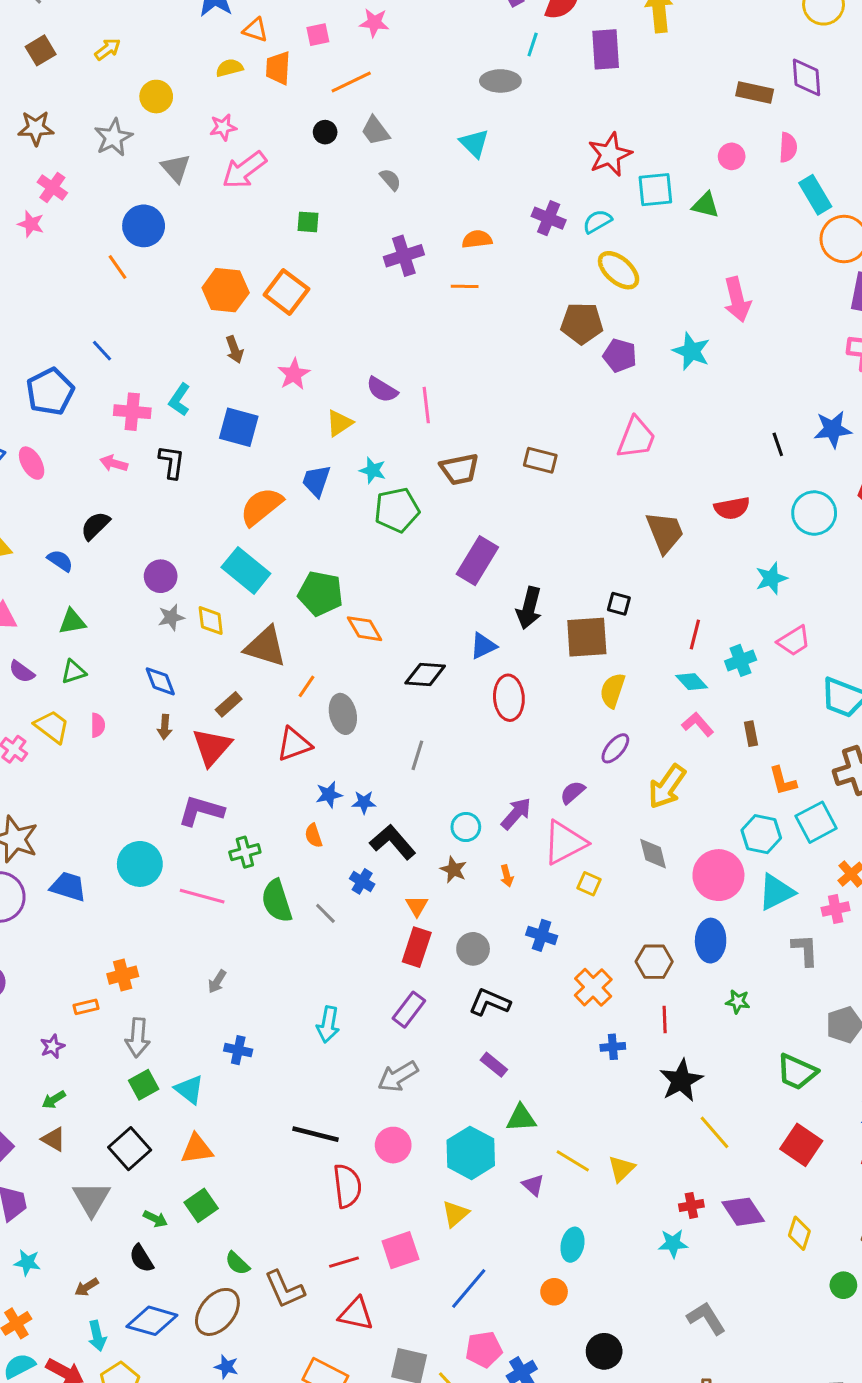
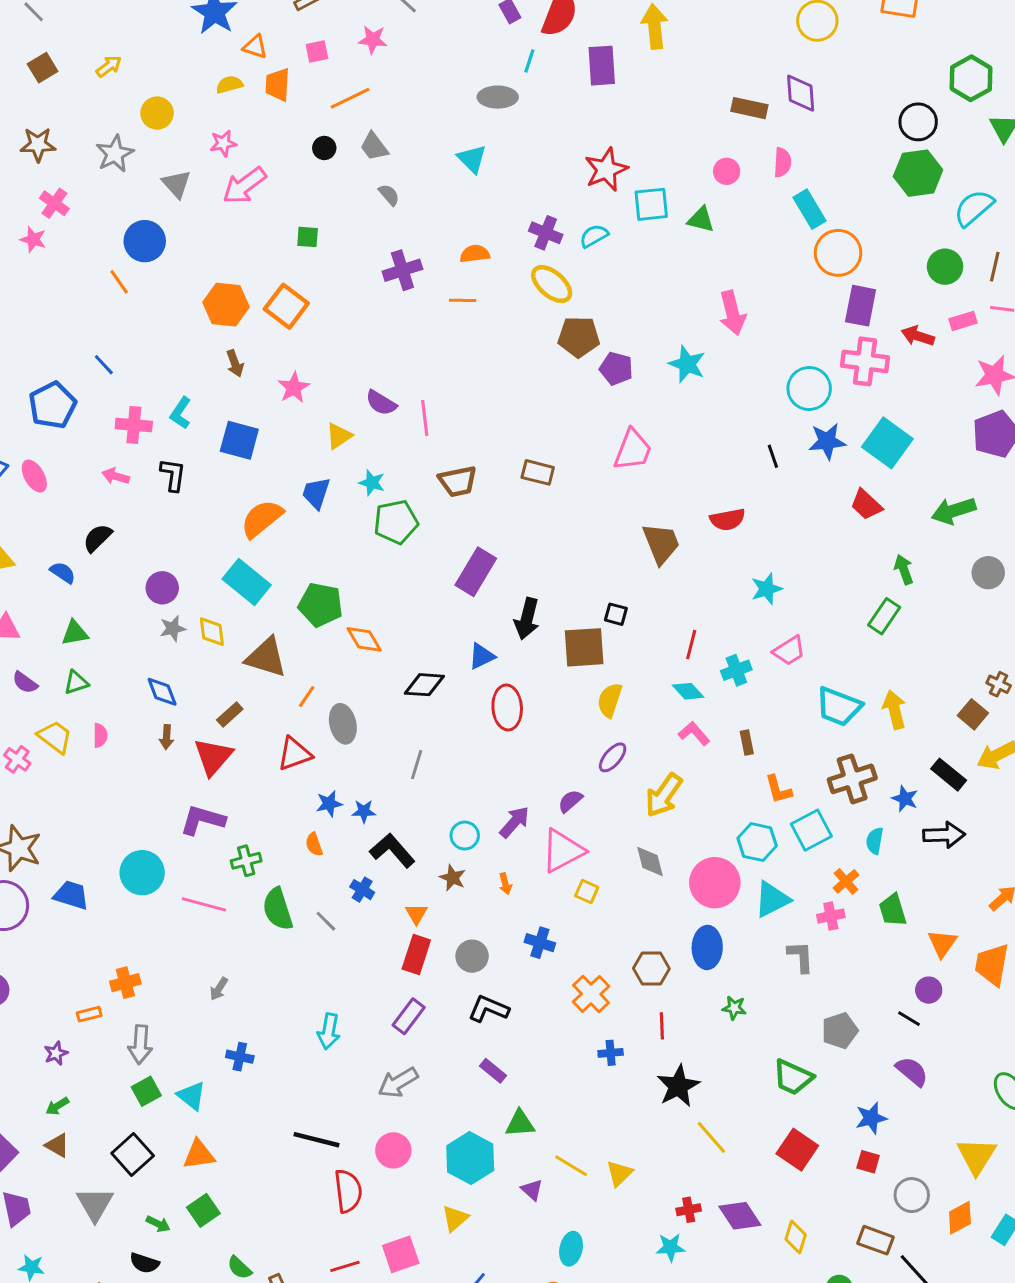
yellow ellipse: (619, 270) -> (552, 284), moved
cyan circle: (814, 513) -> (809, 388), moved
black semicircle: (141, 1258) -> (144, 1263), turned -40

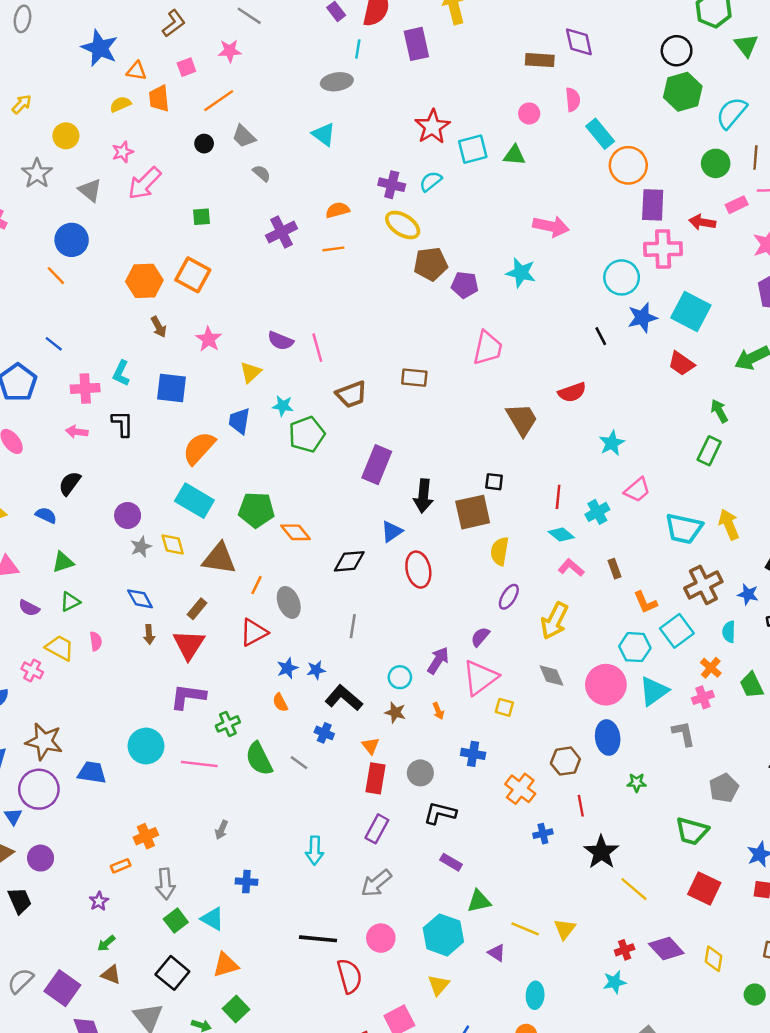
pink arrow: (732, 313) -> (551, 226), turned -56

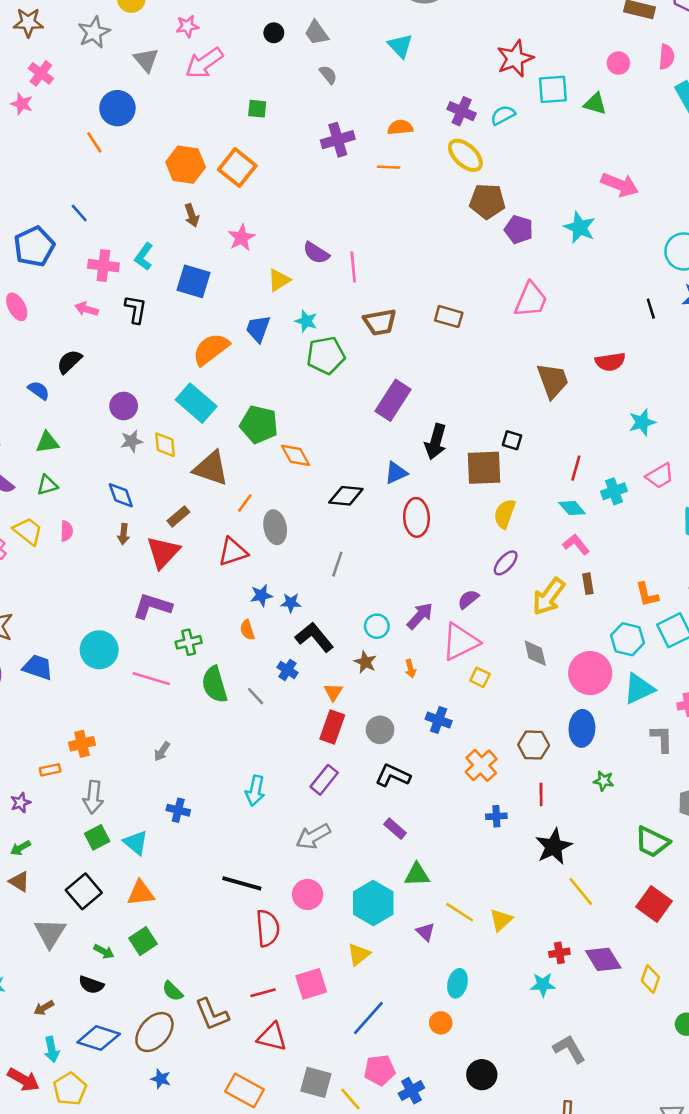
brown rectangle: (614, 569) -> (588, 584), moved

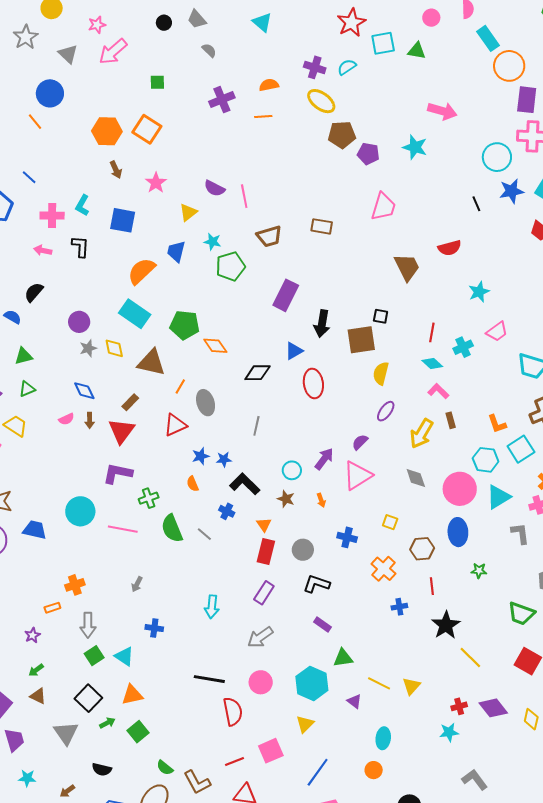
pink semicircle: (67, 531) -> (66, 419), moved, turned 70
yellow square: (480, 677) -> (390, 522), moved
green arrow: (104, 951) -> (107, 723), moved, turned -49

